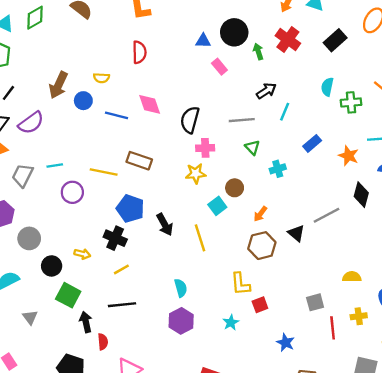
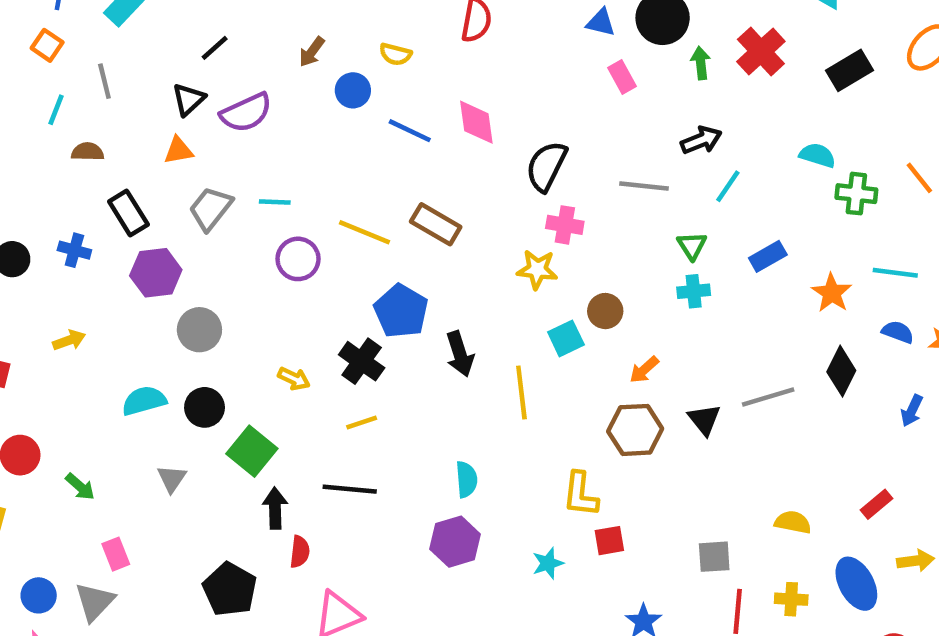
brown arrow: (58, 85) -> (312, 52), size x0.6
cyan semicircle: (327, 87) -> (817, 155), turned 84
green triangle: (252, 147) -> (692, 246), moved
black circle: (52, 266) -> (205, 407), moved

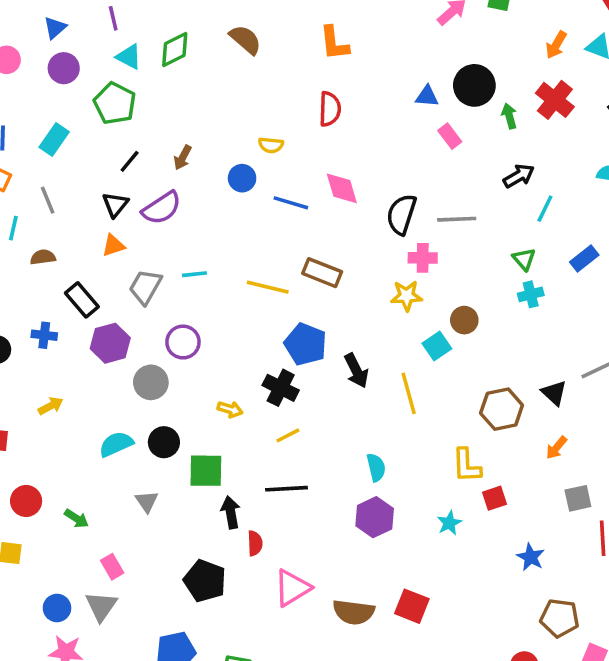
brown arrow: (312, 52) -> (183, 157), moved
gray line: (644, 186) -> (457, 219), moved
purple circle: (298, 259) -> (183, 342), moved
orange arrow: (644, 370) -> (556, 448), moved
green square: (252, 451) -> (206, 471), turned -30

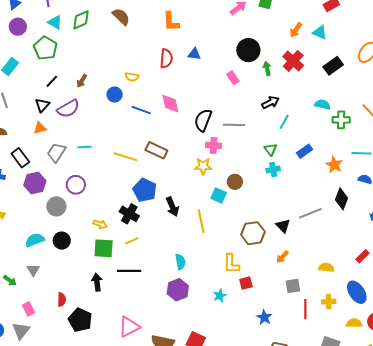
blue triangle: (427, 96) -> (194, 54), moved
cyan square: (437, 346) -> (219, 196), turned -35
green square: (206, 471) -> (104, 248), moved
gray triangle: (147, 501) -> (33, 270), moved
red semicircle: (255, 543) -> (62, 300), moved

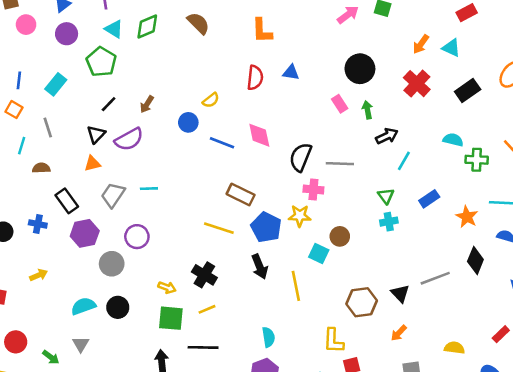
green arrow: (267, 68) -> (367, 110), moved
yellow semicircle: (132, 77) -> (211, 100), turned -48
yellow line: (125, 157) -> (219, 228), moved
blue pentagon: (145, 190) -> (266, 227), moved

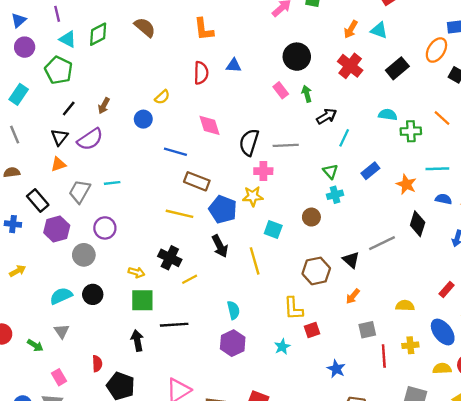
blue line: (222, 143) -> (175, 152), moved
brown circle: (340, 236) -> (311, 217), moved
yellow line: (207, 309) -> (190, 279), moved

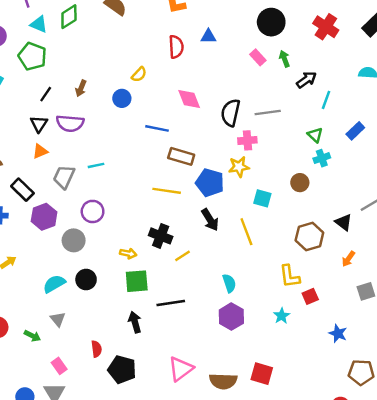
purple semicircle: (90, 139) -> (70, 123), turned 44

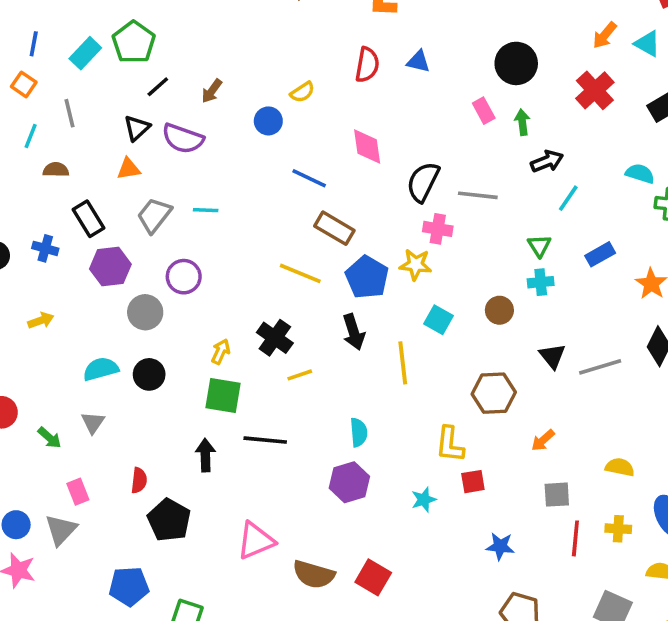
green pentagon: (32, 56) -> (134, 42), moved
black triangle: (344, 222) -> (552, 356), moved
yellow arrow: (128, 253) -> (221, 352), turned -91
blue star: (338, 333) -> (500, 546), turned -30

